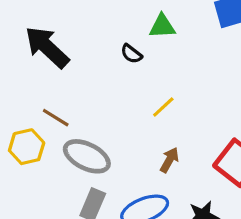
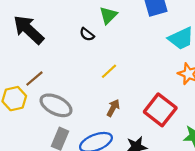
green triangle: (162, 26) -> (108, 15), turned -42
brown line: (56, 118) -> (34, 79), turned -72

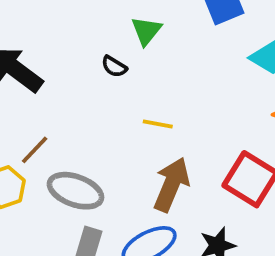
yellow line: (109, 71) -> (158, 124), turned 60
brown arrow: (113, 108) -> (171, 185), size x1.8

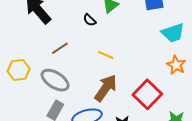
brown line: (35, 150) -> (60, 48), moved

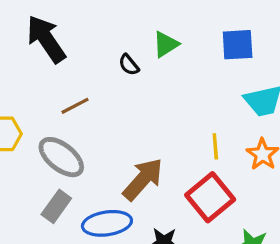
yellow line: (106, 55) -> (215, 146), moved, turned 56

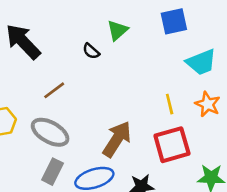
red square: (210, 197) -> (172, 145), turned 33

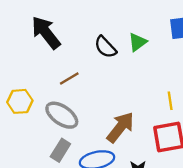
green triangle: (117, 30) -> (138, 42), moved
black semicircle: (91, 51) -> (105, 47), size x1.5

